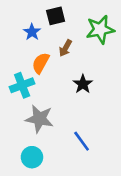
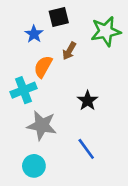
black star: (83, 84) -> (88, 101), moved

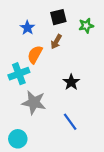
black square: (59, 17) -> (58, 17), moved
green star: (106, 31) -> (86, 26), size x0.6
cyan circle: (34, 166) -> (18, 139), moved

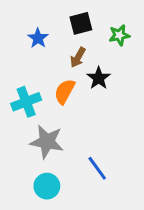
orange semicircle: (35, 54) -> (65, 91), moved
black star: (71, 82) -> (99, 78), moved
cyan circle: (18, 139) -> (47, 186), moved

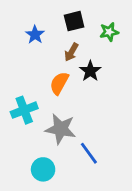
cyan cross: (26, 102) -> (24, 110), moved
gray star: (47, 142) -> (61, 129), moved

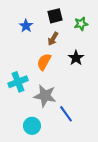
black star: (90, 71) -> (76, 58), moved

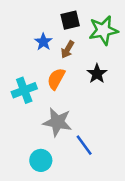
green star: (81, 24) -> (103, 30), size x1.6
blue star: (26, 26) -> (43, 42), moved
cyan cross: (18, 82) -> (24, 90), moved

